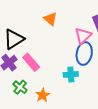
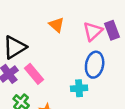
pink triangle: (83, 36) -> (93, 31), moved

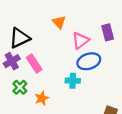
pink triangle: (93, 31) -> (80, 40), moved
blue ellipse: (95, 65) -> (89, 61), turned 55

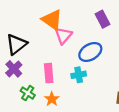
orange triangle: (59, 22) -> (52, 20), size x1.5
pink triangle: (80, 40) -> (63, 35), moved
pink rectangle: (34, 63) -> (49, 73), moved, turned 42

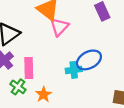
blue ellipse: (90, 52) -> (89, 60), moved
pink rectangle: (49, 73) -> (29, 68), moved

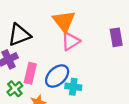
blue ellipse: (89, 60) -> (57, 76), moved, turned -30

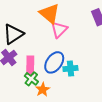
green cross: (15, 89) -> (31, 79), moved

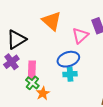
pink triangle: (59, 30) -> (80, 36), moved
blue ellipse: (54, 62) -> (68, 59), moved, turned 35

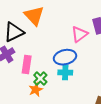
orange triangle: (52, 21) -> (34, 16), moved
green cross: (32, 83) -> (40, 79), moved

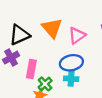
orange triangle: (34, 16) -> (52, 28), moved
pink triangle: (79, 34) -> (77, 36), moved

